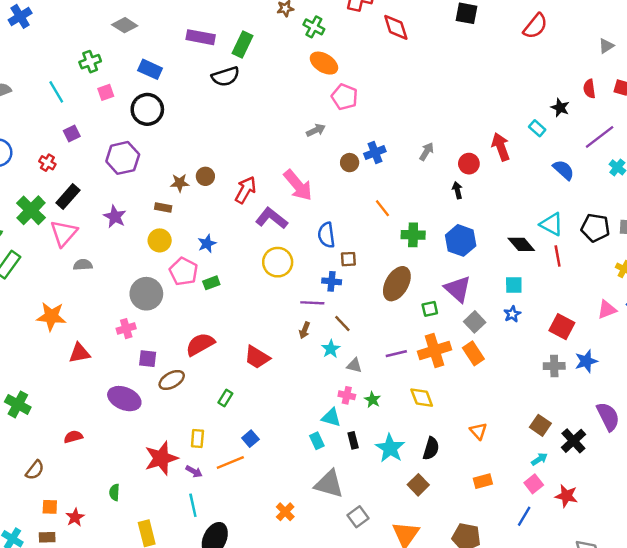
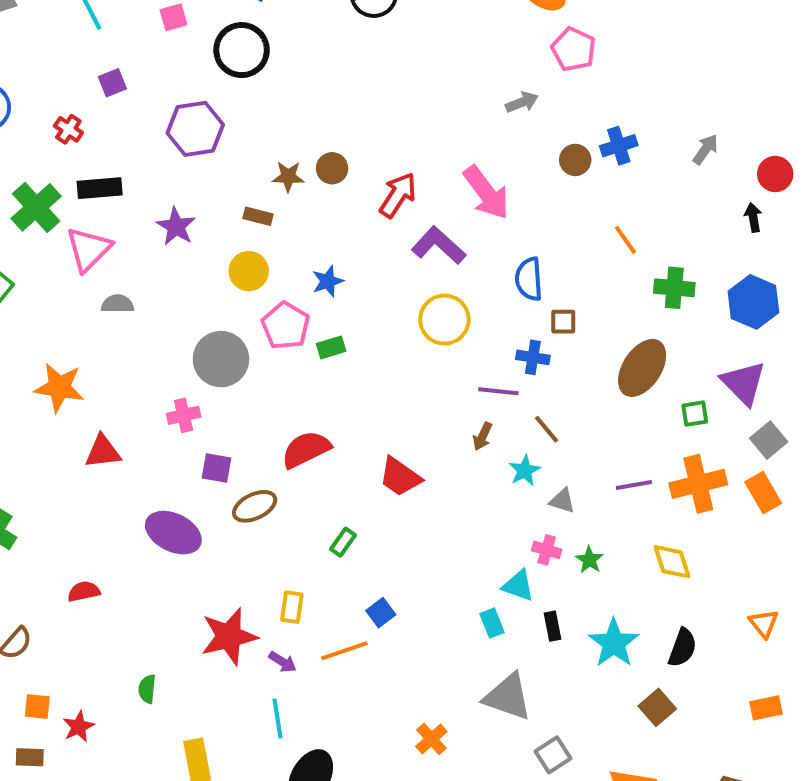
black rectangle: (68, 197) -> (100, 188), turned 40

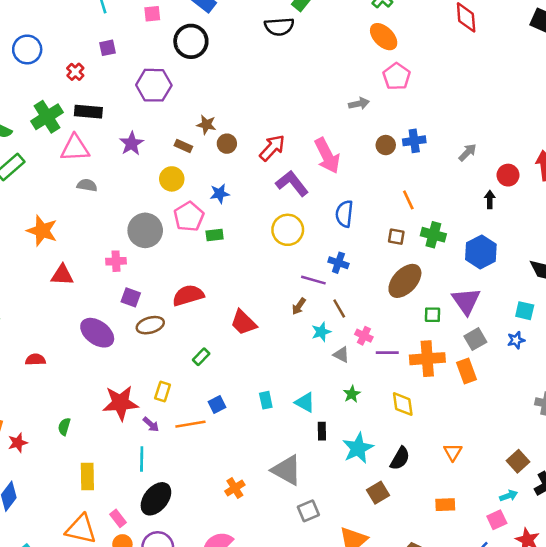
brown circle: (332, 168) -> (227, 144), moved
pink triangle: (89, 249) -> (75, 148), turned 32
brown square: (563, 322) -> (396, 237), moved
pink cross: (547, 550) -> (364, 336), moved
cyan rectangle: (492, 623) -> (266, 400), moved

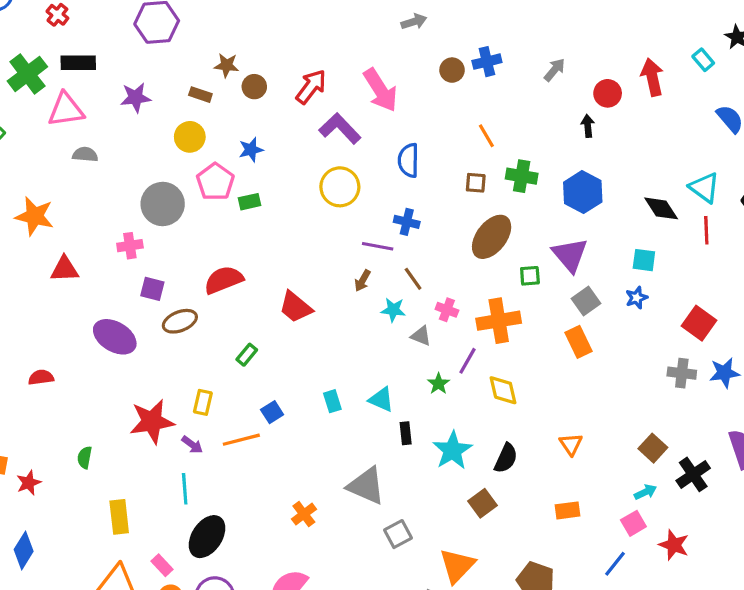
purple star: (132, 144) -> (136, 98), turned 30
cyan star: (321, 332) -> (393, 310), turned 30
purple line: (387, 353) -> (468, 361), moved, turned -55
orange cross: (427, 359) -> (499, 321), moved

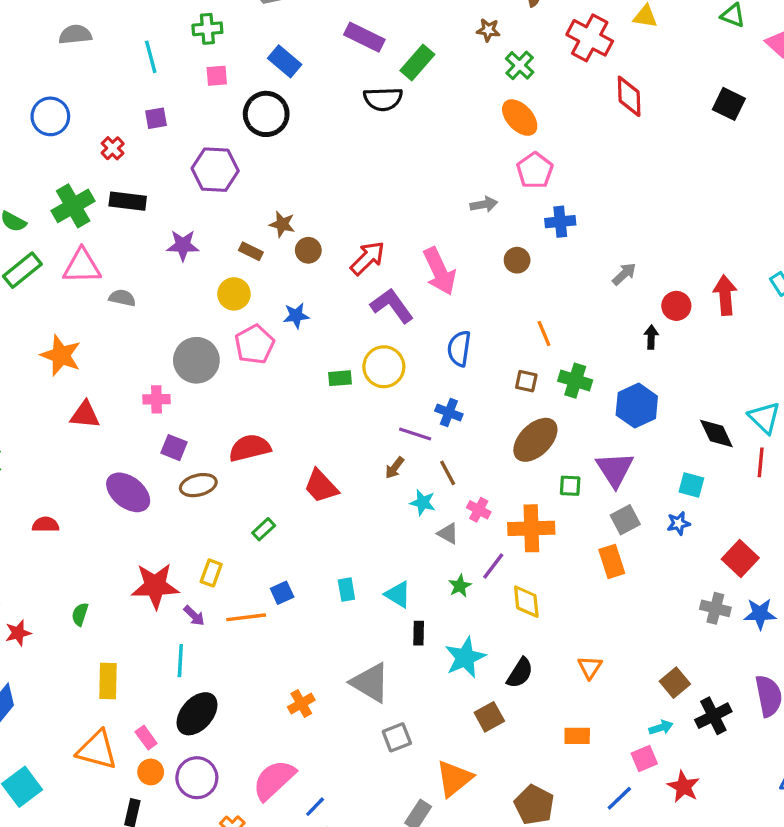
blue cross: (487, 62) -> (560, 222), moved
pink triangle: (66, 110) -> (82, 266), moved
green rectangle: (250, 202) -> (340, 378), moved

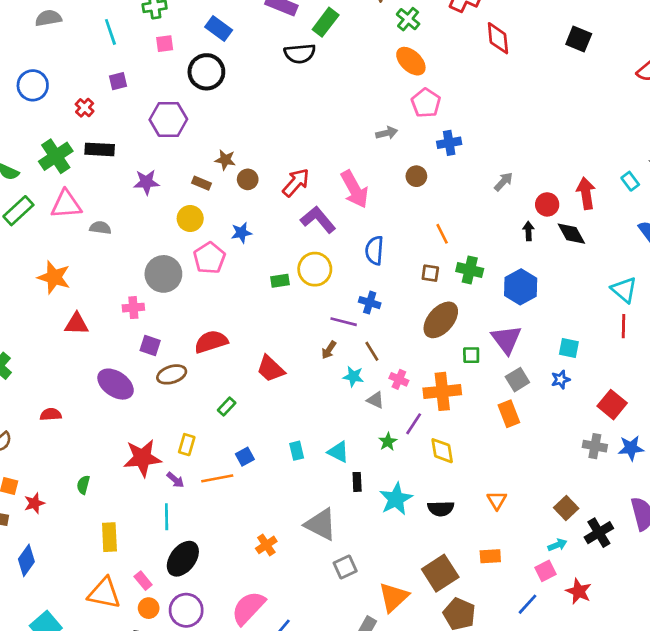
black diamond: (716, 433) -> (571, 234), moved
black semicircle: (520, 673) -> (441, 509), turned 60
brown square: (489, 717) -> (440, 573), moved, size x1.5

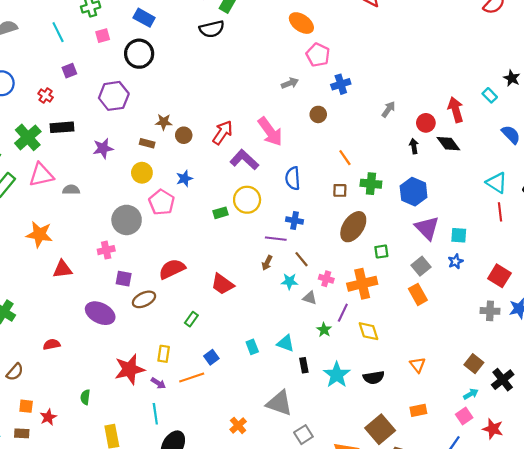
purple triangle: (506, 339) -> (427, 228), moved

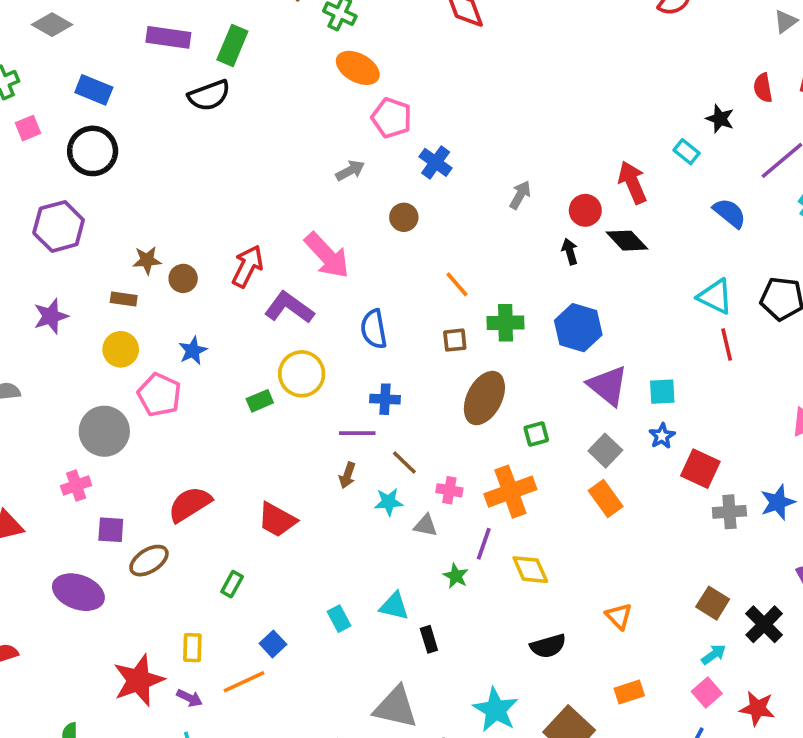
blue cross: (341, 84) -> (436, 162), turned -30
red square: (499, 276) -> (700, 469), moved
cyan star: (337, 375) -> (496, 710), moved

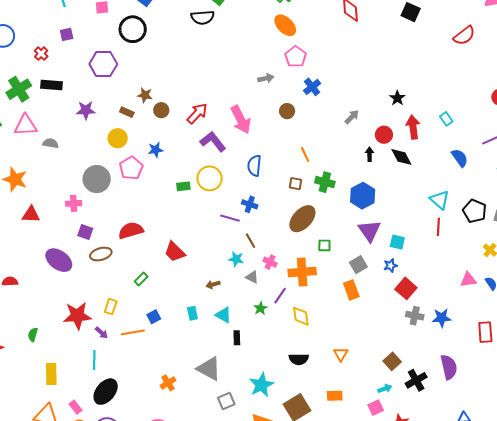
black star: (720, 119) -> (397, 98), moved
brown arrow: (347, 475) -> (213, 285), moved, turned 40

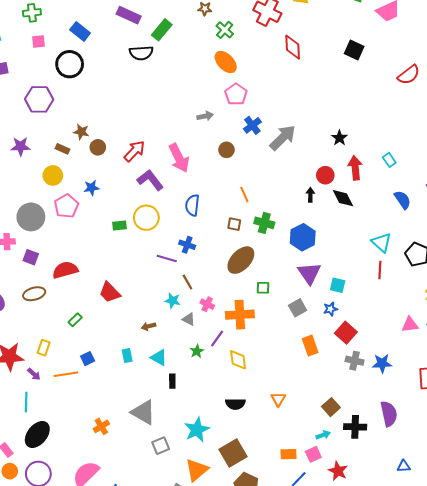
gray arrow: (352, 117) -> (283, 138), moved, size x1.8
purple square: (85, 232) -> (31, 257), moved
orange rectangle: (351, 290) -> (310, 346), moved
black cross: (416, 380) -> (355, 427), turned 30
orange rectangle: (335, 396) -> (289, 454), moved

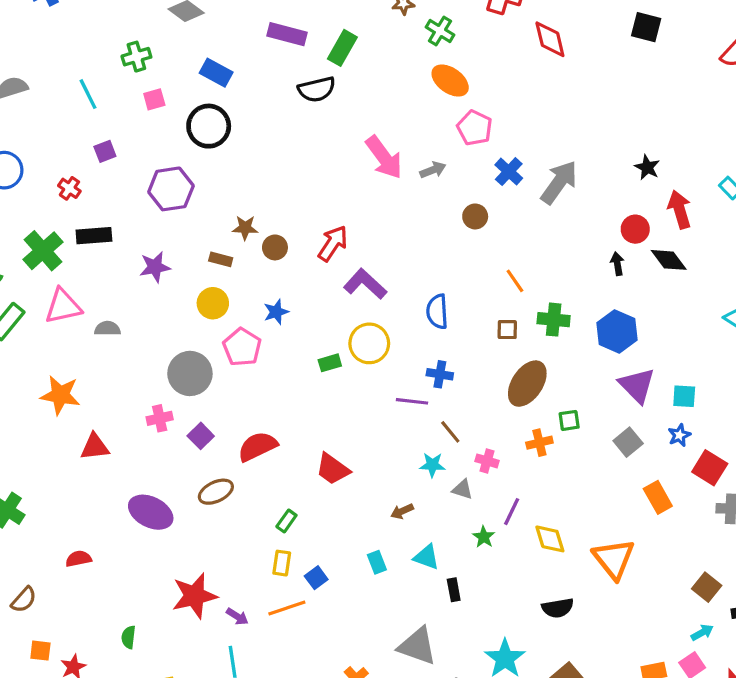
pink arrow: (179, 158) -> (384, 157), moved
purple square: (31, 257) -> (201, 436), turned 35
orange cross: (240, 315) -> (539, 443), moved, size x0.6
yellow rectangle: (44, 348) -> (282, 563), moved
orange triangle: (278, 399) -> (614, 559), moved, size x1.8

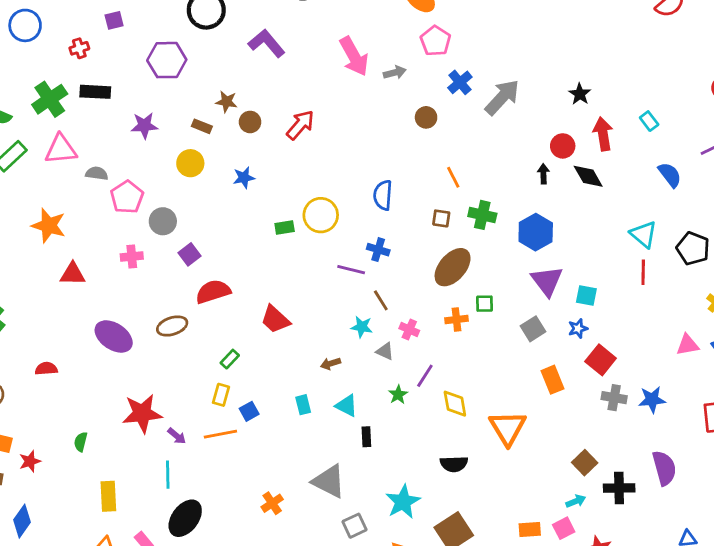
red cross: (69, 188) -> (79, 48), turned 30
purple L-shape: (365, 284) -> (267, 43), moved
pink pentagon: (242, 347) -> (127, 197), moved
gray circle: (190, 373) -> (163, 221), size x0.7
purple square: (201, 436) -> (190, 254), moved

